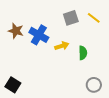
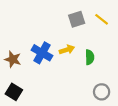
brown star: (16, 31) -> (13, 59), moved
blue cross: (39, 35) -> (42, 53), moved

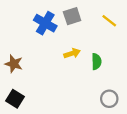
gray square: (77, 19) -> (72, 16), moved
blue cross: (42, 53) -> (45, 23), moved

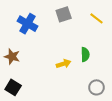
blue cross: (45, 23) -> (27, 24), moved
yellow arrow: (72, 53) -> (64, 64), moved

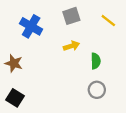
yellow arrow: (64, 64) -> (71, 46), moved
gray circle: (96, 87) -> (97, 90), moved

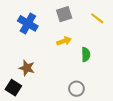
brown star: (14, 63) -> (27, 68), moved
gray circle: (97, 90) -> (76, 89), moved

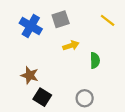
gray square: (64, 14) -> (61, 19), moved
black square: (13, 88) -> (42, 97), moved

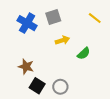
green semicircle: (95, 60) -> (84, 53), turned 48
gray circle: (85, 98) -> (60, 87), moved

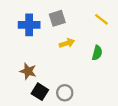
blue cross: (27, 23) -> (29, 25), turned -30
green semicircle: (84, 53) -> (97, 53), moved, turned -32

